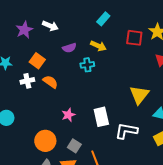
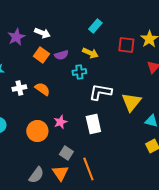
orange square: (37, 61) -> (41, 55), moved
white L-shape: (126, 131) -> (100, 92), moved
orange circle: (45, 141) -> (37, 131), moved

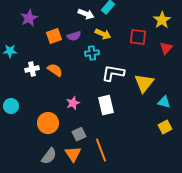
white arrow: (42, 33) -> (86, 14), moved
red square: (126, 45) -> (138, 37), moved
orange square: (41, 55) -> (54, 36), turned 35
orange circle: (37, 131) -> (48, 123), moved
gray square: (66, 153) -> (79, 134), turned 32

